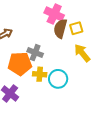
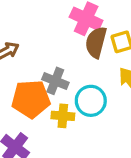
cyan circle: (58, 79) -> (91, 101), moved

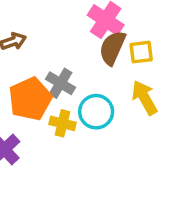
orange pentagon: (31, 99) -> (30, 99), turned -30

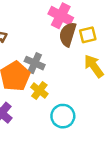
cyan circle: (96, 112) -> (63, 116), moved
yellow cross: (63, 123) -> (39, 91), turned 30

